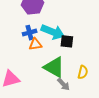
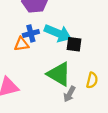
orange triangle: (35, 44) -> (21, 44), moved
gray arrow: (63, 84) -> (69, 94), turned 72

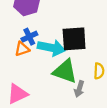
cyan arrow: (58, 33) -> (51, 48), moved
black square: (74, 44) -> (74, 39), size x1.6

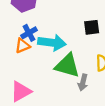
black square: (74, 39) -> (92, 27), moved, size x0.6

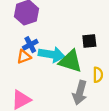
green triangle: (67, 66) -> (70, 61), moved
gray arrow: (83, 82) -> (80, 93), size x1.5

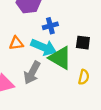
blue cross: (30, 45) -> (50, 26), moved
gray arrow: (80, 93) -> (32, 73), moved

